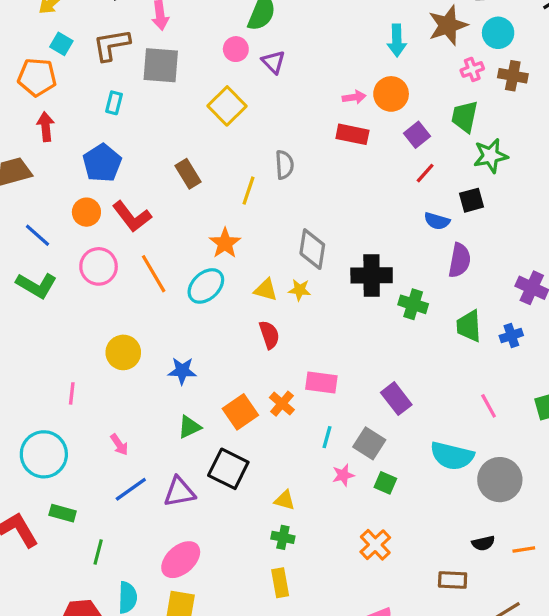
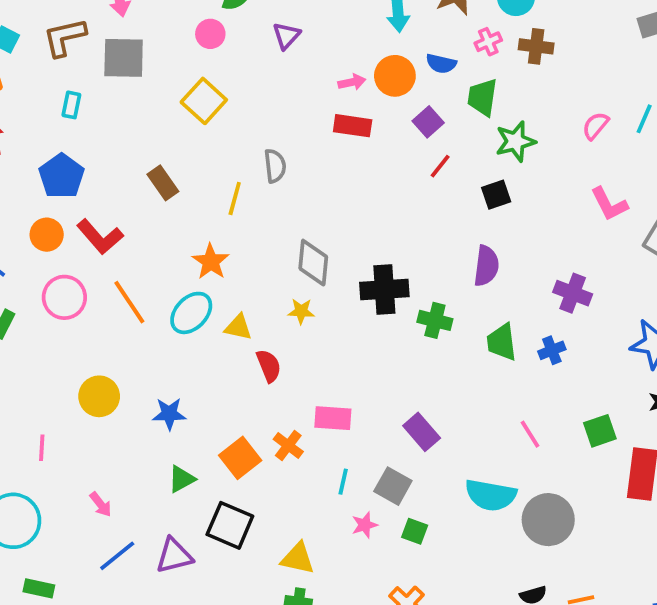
purple triangle: (274, 62) -> (286, 36), moved, turned 30
blue semicircle: (437, 221) -> (441, 64), moved
yellow triangle: (266, 290) -> (238, 327), moved
yellow triangle: (285, 500) -> (298, 558), size x1.4

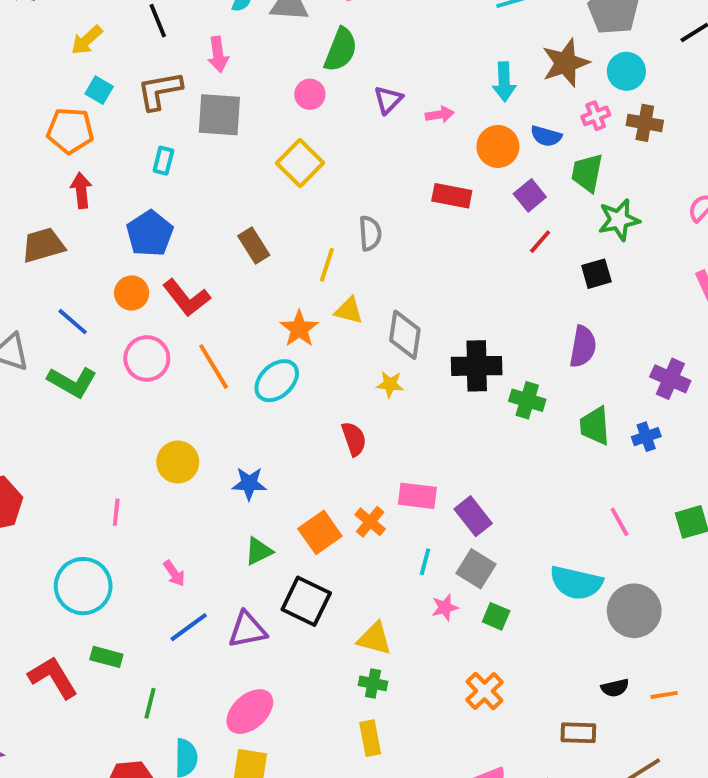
pink arrow: (352, 82) -> (440, 115), moved
yellow triangle: (238, 327) -> (349, 310), moved
purple rectangle: (422, 432) -> (473, 516), moved

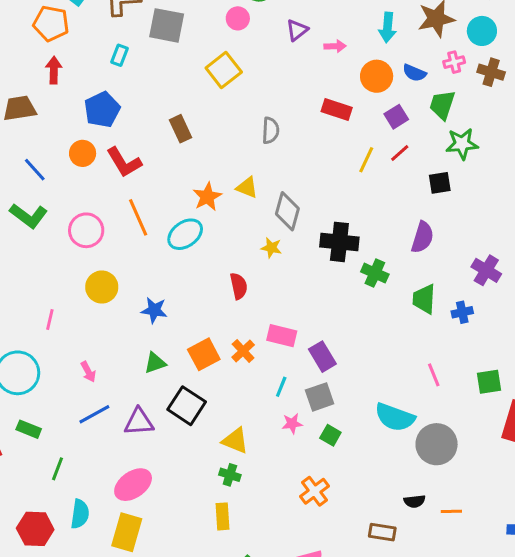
yellow line: (327, 265) -> (366, 160), moved
pink circle: (147, 358) -> (86, 230), moved
gray square: (476, 569) -> (320, 397), turned 32

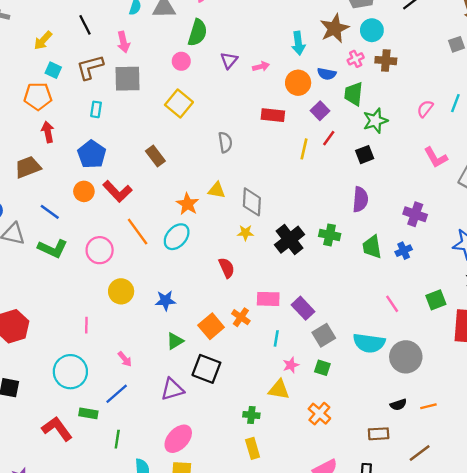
black cross: (339, 242) -> (290, 240), moved, turned -32
gray square: (320, 397) -> (324, 335), moved
blue line: (94, 414) -> (117, 394), moved
yellow triangle: (235, 441) -> (279, 390), moved

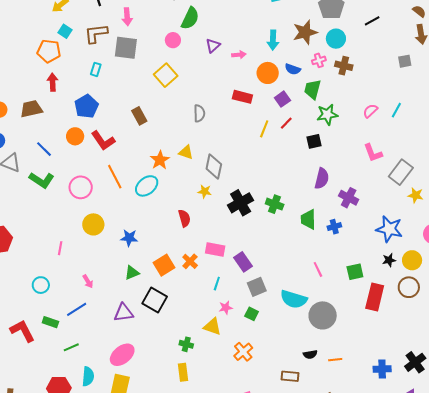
purple semicircle: (360, 199) -> (322, 178), moved
cyan circle: (70, 372) -> (41, 285), size x0.6
green line: (117, 439) -> (71, 347), turned 49

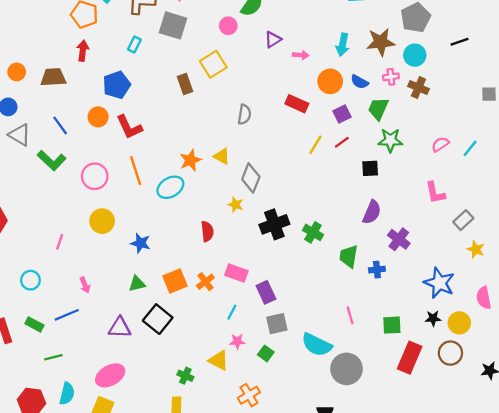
brown rectangle: (139, 116) -> (185, 84), moved
gray rectangle: (401, 172) -> (463, 220), size x0.7

